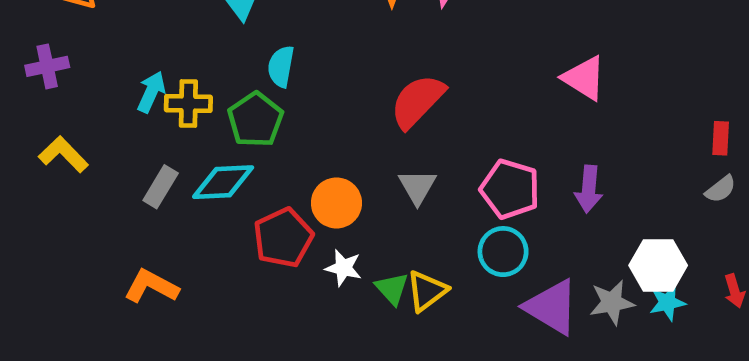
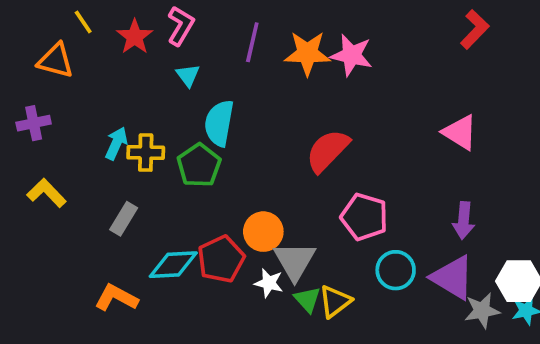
cyan semicircle: (281, 66) -> (219, 123), size x1.4
cyan diamond: (223, 182) -> (173, 265), moved
gray triangle: (417, 187) -> (295, 261), moved, size x1.4
pink pentagon: (510, 189) -> (364, 217), moved
purple triangle: (552, 307) -> (453, 277), moved

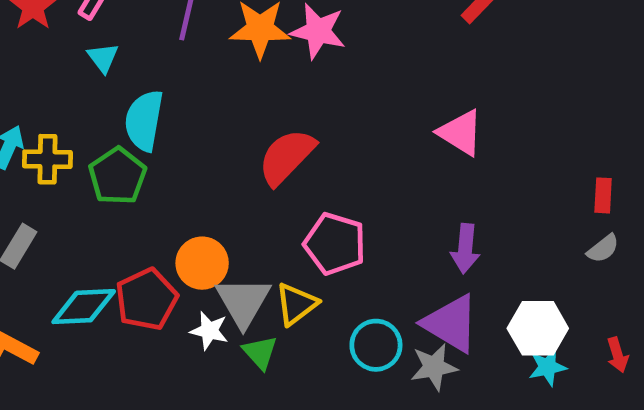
cyan circle: (396, 270) -> (376, 345), moved
yellow triangle: (335, 301) -> (296, 304), moved
gray star: (482, 311) -> (434, 367), moved

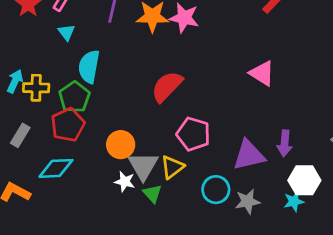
purple arrow: (465, 249) -> (285, 143), moved
red pentagon: (146, 299) -> (68, 125), moved
purple triangle: (451, 323) -> (249, 155), moved, turned -44
cyan star: (547, 367) -> (294, 201), moved

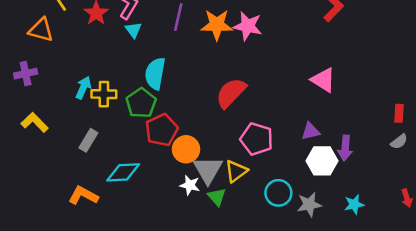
cyan triangle: (66, 32) -> (133, 30), moved
red pentagon: (68, 125) -> (162, 130), moved
purple triangle: (249, 155) -> (311, 131), moved, size x0.6
white hexagon: (304, 180) -> (322, 161), moved

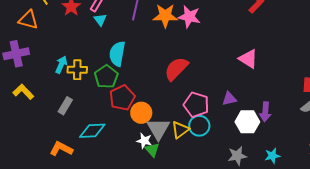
purple cross: (26, 74) -> (16, 54), size x1.4
purple triangle: (311, 131) -> (229, 99), moved
cyan circle: (278, 193) -> (199, 126), moved
green triangle: (217, 197) -> (152, 150), moved

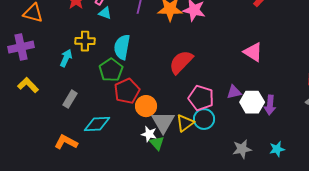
cyan triangle: (100, 20) -> (105, 13), turned -32
yellow cross: (77, 70) -> (85, 41), moved
white hexagon: (247, 122) -> (252, 102), moved

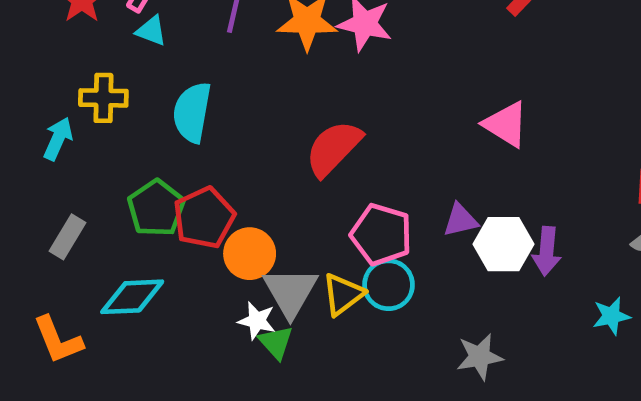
green pentagon: (111, 70) -> (156, 208), moved
orange L-shape: (66, 142) -> (58, 340), turned -140
cyan star: (277, 149) -> (611, 316), moved

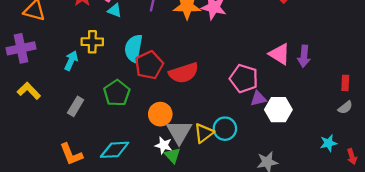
red semicircle: (333, 148) -> (184, 73), moved, turned -152
red pentagon: (204, 218) -> (149, 65), moved
pink pentagon: (381, 234) -> (244, 78), moved
purple arrow: (547, 251) -> (304, 56), moved
cyan diamond: (132, 297) -> (115, 150), moved

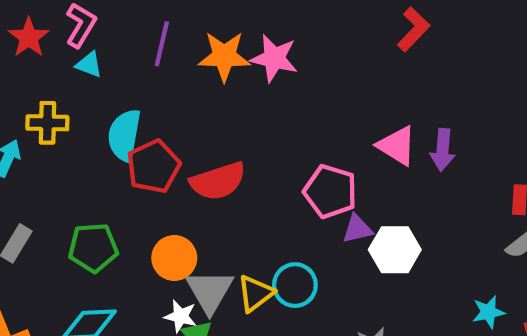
green pentagon: (117, 93) -> (93, 248), moved, turned 30

